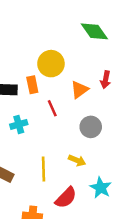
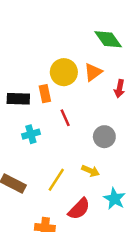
orange triangle: (80, 90) -> (93, 72), moved
yellow line: (44, 169) -> (56, 180), turned 35

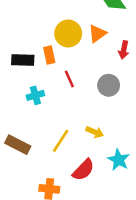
gray circle: (104, 137) -> (109, 85), moved

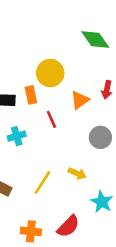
orange triangle: (97, 34) -> (80, 100), moved
gray circle: (109, 85) -> (100, 137), moved
red semicircle: (83, 170) -> (68, 226), moved

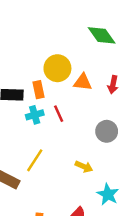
orange triangle: (80, 100) -> (83, 82), moved, turned 42
cyan cross: (17, 136) -> (35, 115), moved
yellow line: (42, 182) -> (35, 160), moved

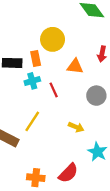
orange triangle: (83, 82) -> (75, 66), moved
red line: (59, 114) -> (54, 90), moved

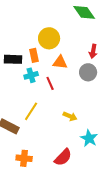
orange triangle: (75, 66) -> (60, 62), moved
gray circle: (96, 96) -> (88, 72), moved
orange cross: (36, 178) -> (24, 158), moved

